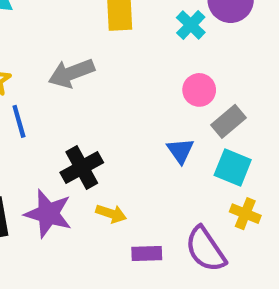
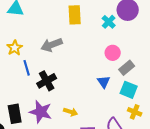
black cross: (82, 168) -> (47, 81), moved

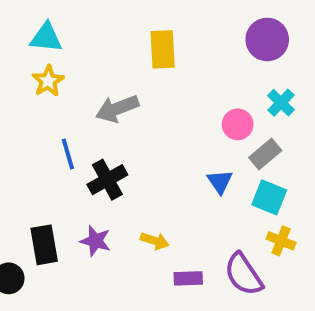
cyan cross: (109, 22) -> (281, 103), moved
yellow star: (15, 48) -> (48, 81), moved
purple star: (41, 112) -> (95, 241), size x0.7

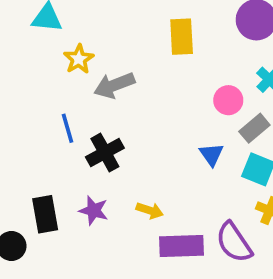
yellow rectangle: (163, 49) -> (182, 37), moved
yellow star: (48, 81) -> (79, 59), moved
purple rectangle: (188, 278) -> (182, 246), size x1.6

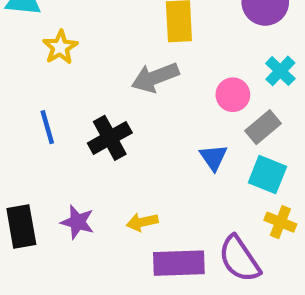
gray arrow: (114, 85) -> (155, 77), moved
black cross: (105, 153) -> (110, 138), moved
yellow arrow: (150, 210) -> (142, 222), turned 150

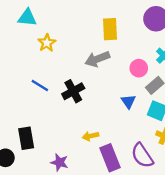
blue line: (47, 127) -> (40, 85), turned -42
purple star: (77, 222) -> (59, 162), moved
purple rectangle: (179, 263) -> (110, 158), turned 70

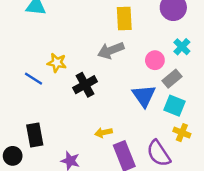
yellow star: (47, 43) -> (57, 63), moved, turned -30
blue line: (40, 85) -> (33, 79), moved
blue triangle: (128, 101) -> (144, 96), size x1.5

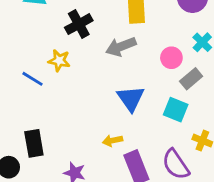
black cross: (85, 85) -> (79, 24), moved
blue triangle: (144, 96) -> (131, 98), moved
cyan square: (175, 106) -> (176, 110), moved

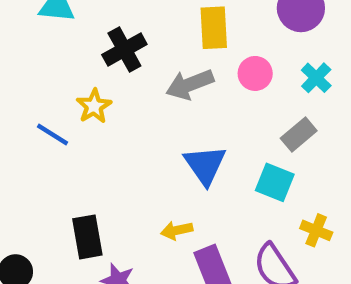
pink circle: (171, 58) -> (255, 73), moved
yellow star: (59, 61) -> (94, 106), turned 30
black rectangle: (34, 143) -> (87, 237), moved

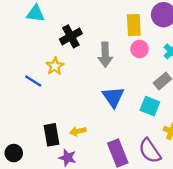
yellow rectangle: (214, 28) -> (134, 25), moved
gray arrow: (190, 84) -> (105, 55), turned -70
yellow arrow: (177, 230) -> (78, 131), moved

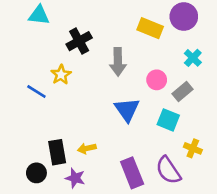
yellow rectangle: (134, 25) -> (150, 28), turned -65
pink circle: (140, 49) -> (157, 80), moved
black circle: (14, 153) -> (36, 173), moved

